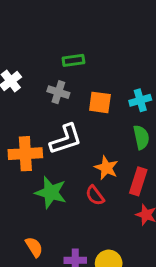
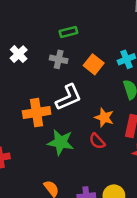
orange square: (100, 102) -> (94, 64), turned 36

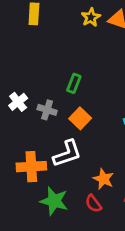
green rectangle: (68, 32) -> (74, 83), turned -60
gray cross: (59, 59) -> (47, 110), moved
orange square: (94, 64) -> (80, 118), moved

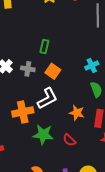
red semicircle: (93, 204) -> (69, 140), moved

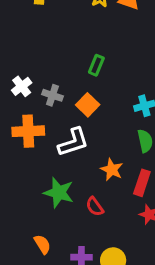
green rectangle: (44, 47) -> (96, 65), moved
orange cross: (23, 112) -> (28, 131), moved

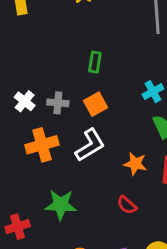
orange square: (88, 105) -> (95, 104), turned 30
green star: (59, 193) -> (61, 205), moved

